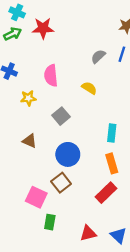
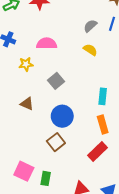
pink semicircle: (51, 76) -> (47, 43), turned 96
yellow semicircle: (89, 88) -> (90, 50), moved
pink square: (36, 197) -> (24, 171), moved

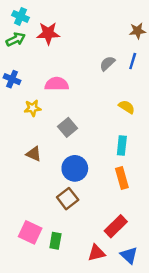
yellow semicircle: (90, 50) -> (127, 107), moved
red rectangle: (97, 151) -> (116, 226), moved

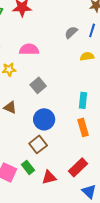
yellow semicircle: (127, 107) -> (87, 56), moved, turned -40
green rectangle: (55, 241) -> (28, 167), moved, turned -48
red triangle: (96, 253) -> (49, 177), moved

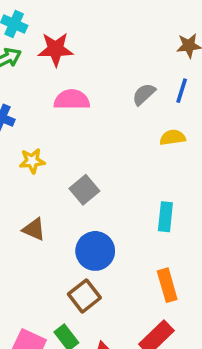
pink semicircle: (29, 49) -> (72, 100), moved
orange rectangle: (83, 127) -> (167, 285), moved

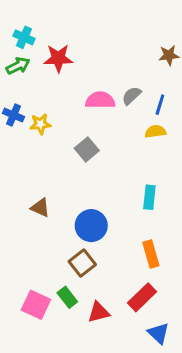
blue line: (182, 91) -> (160, 105), moved
pink semicircle: (72, 100) -> (100, 100), moved
yellow star: (32, 161) -> (40, 124), moved
gray square: (84, 190) -> (87, 149), moved

